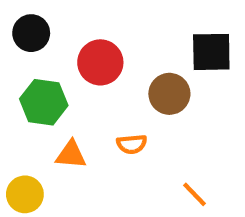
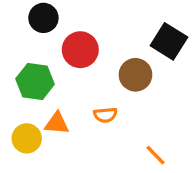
black circle: (31, 33) -> (43, 18), moved
black square: (211, 52) -> (169, 41), turned 33
yellow circle: (25, 194) -> (27, 138), moved

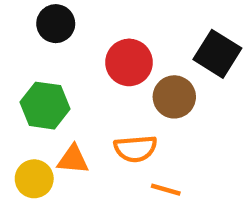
red circle: (80, 50) -> (129, 62), moved
orange semicircle: (105, 115) -> (135, 149), size x1.4
orange line: (156, 155) -> (166, 190), moved, turned -30

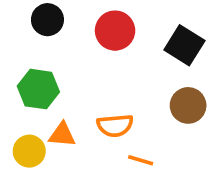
red circle: (129, 62) -> (115, 31), moved
brown circle: (174, 97) -> (188, 105), moved

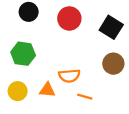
orange triangle: (62, 135) -> (47, 90), moved

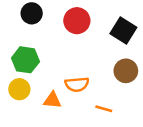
yellow circle: (18, 91) -> (19, 89), moved
orange line: (85, 97) -> (104, 109), moved

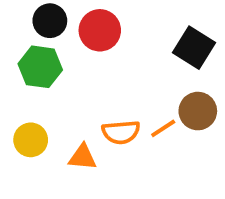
red circle: (77, 21) -> (100, 30), moved
green hexagon: (25, 60) -> (40, 67), moved
orange line: (104, 109) -> (163, 128), moved, turned -49

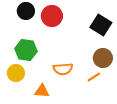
green hexagon: (40, 67) -> (26, 50), moved
orange line: (163, 128) -> (94, 77), moved
orange triangle: (83, 157) -> (42, 91), moved

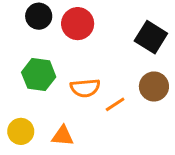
orange semicircle: (63, 69) -> (85, 88), moved
yellow circle: (16, 73) -> (21, 131), moved
orange line: (94, 77) -> (115, 104), moved

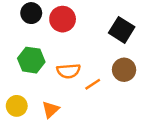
orange triangle: (63, 136) -> (50, 110), turned -48

